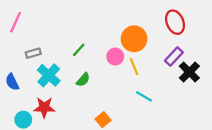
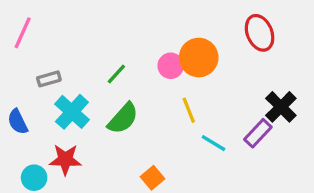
pink circle: (115, 56) -> (171, 66), moved
purple rectangle: (174, 56) -> (258, 133), moved
yellow line: (134, 66) -> (189, 110), moved
green semicircle: (83, 80) -> (123, 118), size x1.5

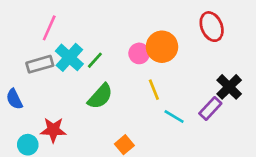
pink line: (23, 33) -> (49, 28), moved
gray rectangle: (49, 79) -> (40, 64), size x1.4
cyan cross: (72, 112) -> (69, 57), moved

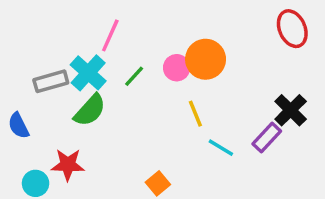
red ellipse: (212, 27) -> (292, 29), moved
pink line: (49, 28) -> (110, 35), moved
green line: (95, 60) -> (134, 76), moved
green semicircle: (100, 96) -> (90, 110), moved

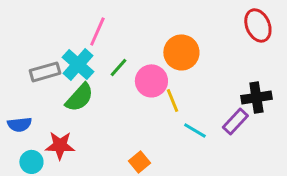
pink circle: (177, 68) -> (151, 81), moved, size x1.4
black cross: (291, 110) -> (256, 97), turned 36
blue semicircle: (19, 126) -> (19, 124), moved, turned -70

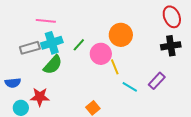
pink line: (97, 31) -> (46, 21), moved, turned 72
cyan cross: (78, 64) -> (52, 43), turned 30
black cross: (256, 97) -> (171, 46), moved

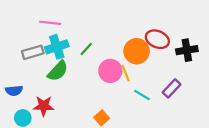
red ellipse: (172, 17) -> (157, 39), moved, turned -45
orange circle: (121, 35) -> (137, 51), moved
pink circle: (101, 54) -> (110, 71), moved

